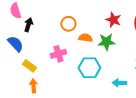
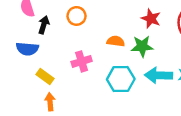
orange circle: (68, 24) -> (77, 16), moved
blue semicircle: (15, 44) -> (27, 49), turned 138
cyan arrow: (119, 83) -> (159, 75), moved, size x1.5

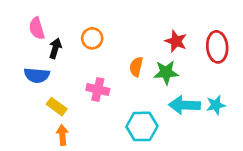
orange semicircle: (116, 41) -> (136, 67), turned -84
pink cross: (82, 61) -> (98, 89), turned 30
cyan hexagon: (121, 79) -> (142, 126), moved

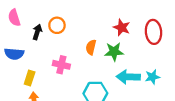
black arrow: (55, 48) -> (37, 32), moved
yellow rectangle: (57, 107) -> (30, 78), turned 72

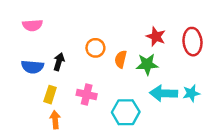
pink semicircle: (14, 18) -> (32, 25), turned -77
orange circle: (57, 25) -> (95, 48), moved
black arrow: (37, 32) -> (59, 62), moved
pink cross: (61, 65) -> (87, 95), moved

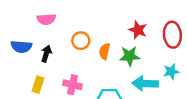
pink semicircle: (32, 25) -> (46, 19), moved
blue semicircle: (32, 67) -> (21, 47), moved
cyan star: (191, 93) -> (171, 72), moved

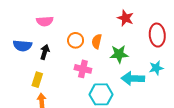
red star: (138, 30) -> (125, 18), moved
orange semicircle: (105, 51) -> (97, 41), moved
pink cross: (72, 85) -> (83, 69), moved

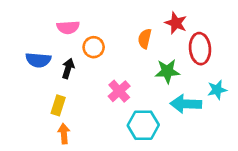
red ellipse: (157, 35) -> (200, 49), moved
orange circle: (76, 40) -> (94, 47), moved
orange semicircle: (97, 41) -> (145, 39), moved
pink cross: (83, 69) -> (119, 91), turned 35

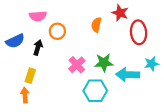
blue semicircle: (38, 60) -> (15, 41), turned -30
green star: (167, 71) -> (104, 63), moved
orange arrow: (64, 134) -> (25, 95), moved

